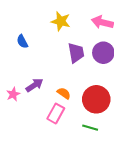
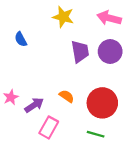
purple arrow: (34, 85) -> (34, 105), moved
pink rectangle: (56, 113) -> (49, 127), moved

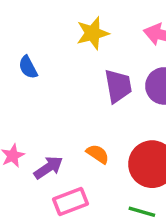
yellow star: (63, 17) -> (93, 33), turned -30
pink rectangle: (49, 127) -> (70, 202), turned 40

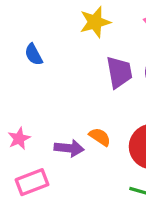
purple arrow: (48, 168) -> (69, 148), moved, turned 40
pink rectangle: (70, 202) -> (32, 182), moved

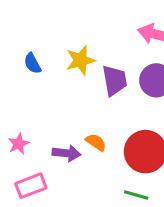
yellow star: (95, 22) -> (80, 60), moved

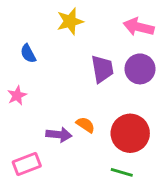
yellow star: (80, 60) -> (70, 21), moved
pink star: (19, 144) -> (17, 95), moved

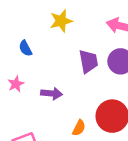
orange semicircle: (85, 125) -> (79, 128), moved, turned 84
purple arrow: (59, 135) -> (52, 93), moved

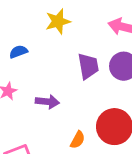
blue semicircle: (25, 48) -> (18, 52), turned 98

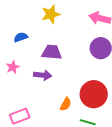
purple trapezoid: (88, 66) -> (52, 52), moved, turned -75

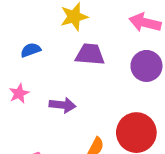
purple trapezoid: (52, 52) -> (90, 54), moved

